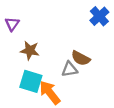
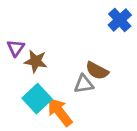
purple triangle: (12, 24) -> (16, 48), moved
cyan square: (31, 81) -> (37, 99), turned 30

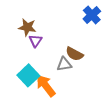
purple triangle: (16, 48) -> (35, 41), moved
brown star: (36, 61) -> (27, 27), moved

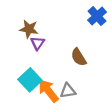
brown semicircle: (74, 54) -> (79, 57), turned 30
gray triangle: (64, 64) -> (68, 91), moved

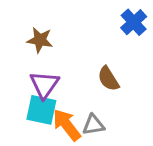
purple triangle: (38, 43) -> (44, 85), moved, size x1.5
cyan square: (30, 80) -> (41, 110), turned -35

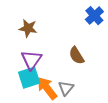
cyan square: (41, 110) -> (29, 78), turned -30
gray triangle: (93, 125) -> (66, 88), turned -42

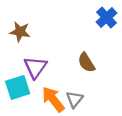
brown star: (28, 28) -> (20, 32), moved
cyan square: (29, 78) -> (18, 87), moved

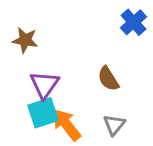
cyan square: (18, 87) -> (43, 113), moved
gray triangle: (75, 99) -> (114, 125), moved

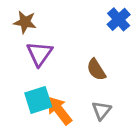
brown star: (25, 40) -> (25, 22), moved
purple triangle: (44, 85) -> (39, 54), moved

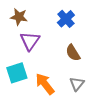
blue cross: (119, 19) -> (66, 19), moved
cyan square: (38, 100) -> (17, 73), moved

